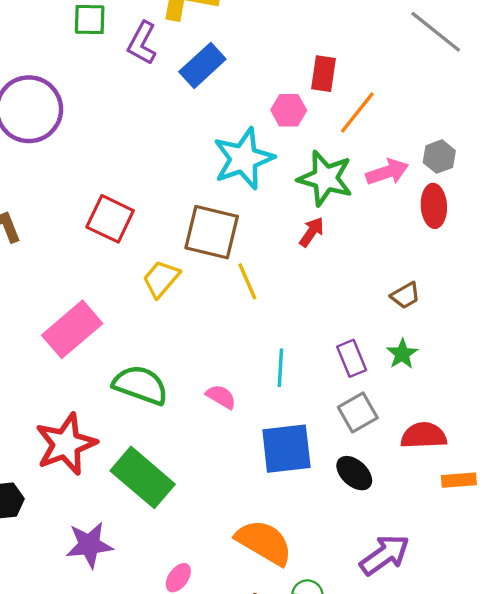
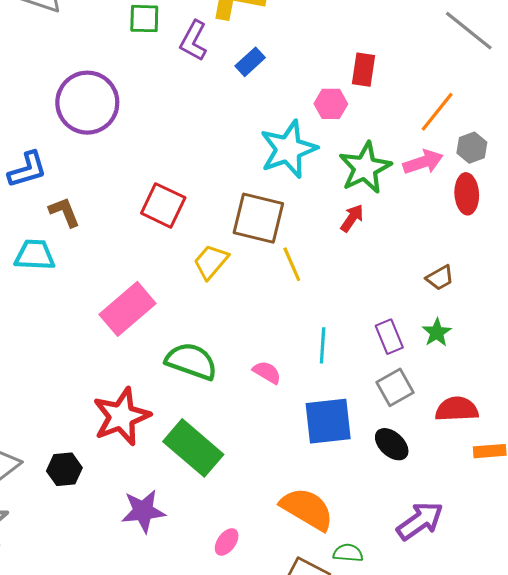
blue rectangle: (202, 65) -> (250, 62), size x0.7
orange line: (357, 112) -> (437, 112), moved
green star: (325, 178) -> (365, 168), turned 30

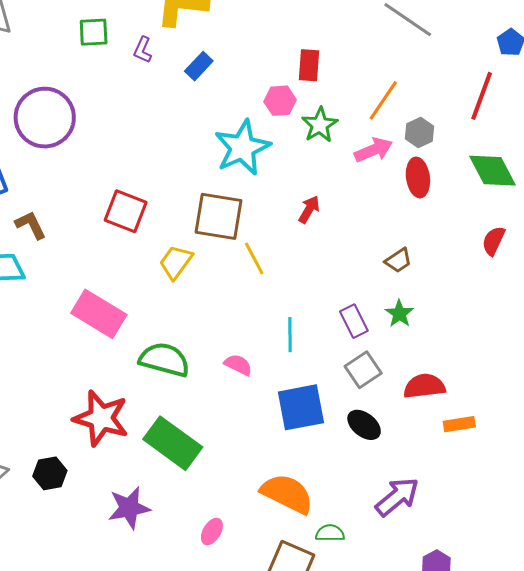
purple L-shape: (193, 41) -> (143, 50), size x0.7
green star: (365, 168) -> (320, 125), moved, size x0.7
pink rectangle: (127, 309) -> (99, 314), turned 76
red star: (121, 416) -> (101, 418), turned -30

